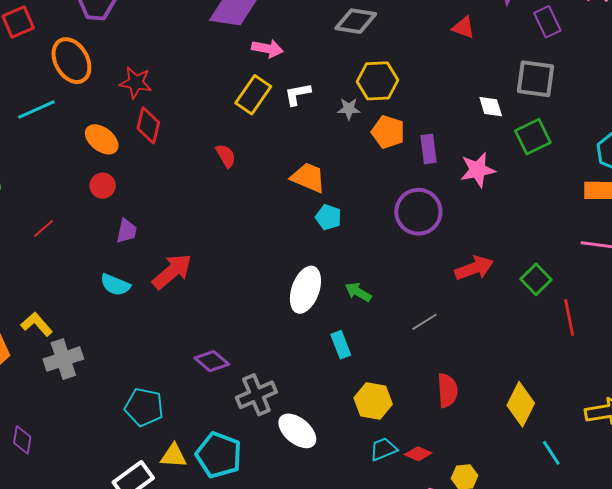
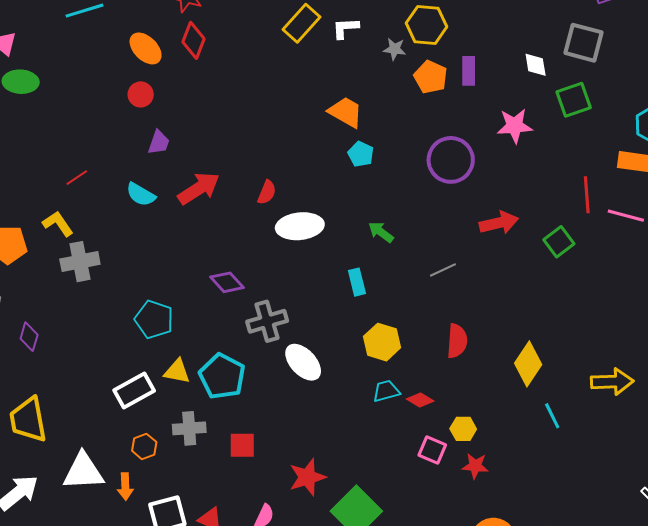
purple rectangle: (429, 149) -> (469, 71), moved
red semicircle: (226, 156) -> (267, 192), moved, turned 45
red line: (44, 228) -> (77, 178), moved
white ellipse: (305, 290) -> (300, 226), moved, turned 57
red line: (569, 317) -> (587, 195), moved

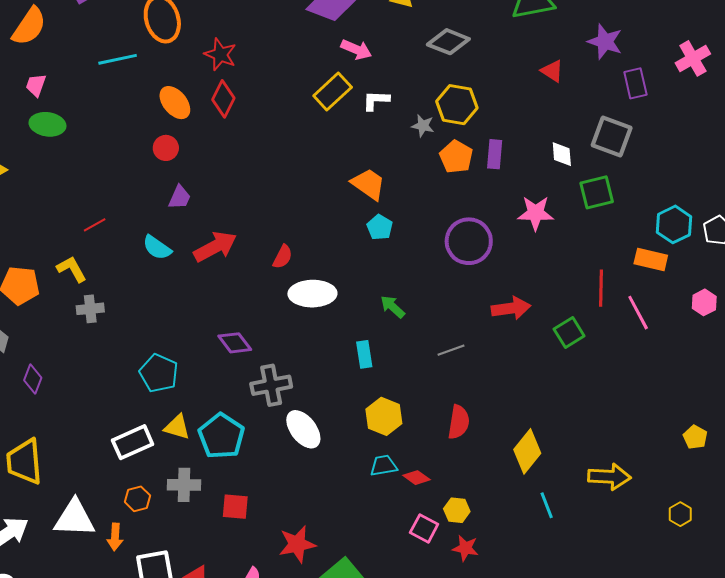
pink line: (626, 216) -> (638, 313), turned 42
gray cross: (80, 262) -> (90, 309), size x0.7

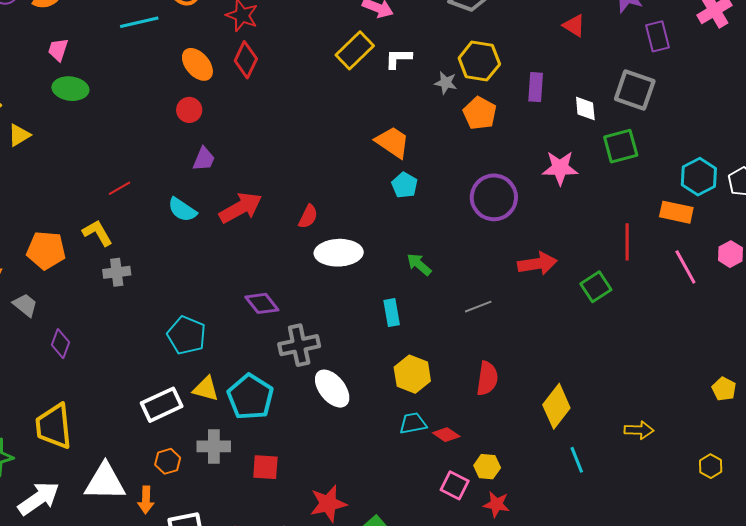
purple rectangle: (495, 154) -> (536, 87), moved
pink line: (638, 313) -> (685, 267), moved
yellow arrow: (609, 477) -> (639, 430), size x0.7

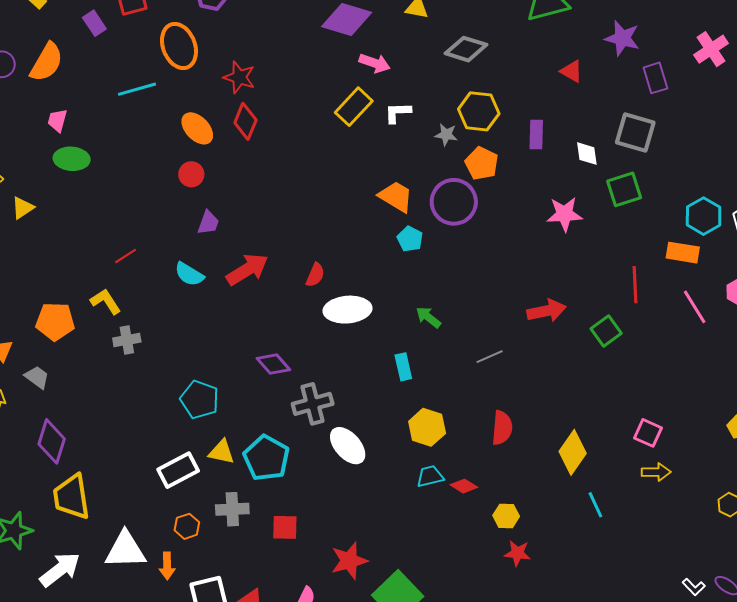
purple circle: (494, 197) -> (454, 202), moved
purple diamond: (61, 344) -> (52, 441), moved, size x1.5
pink square: (455, 485) -> (648, 433), moved

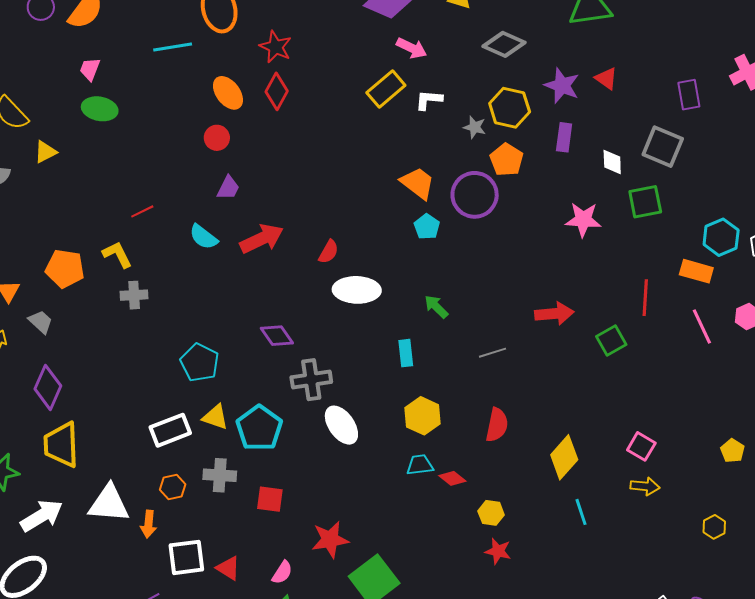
purple star: (622, 38) -> (562, 86), moved

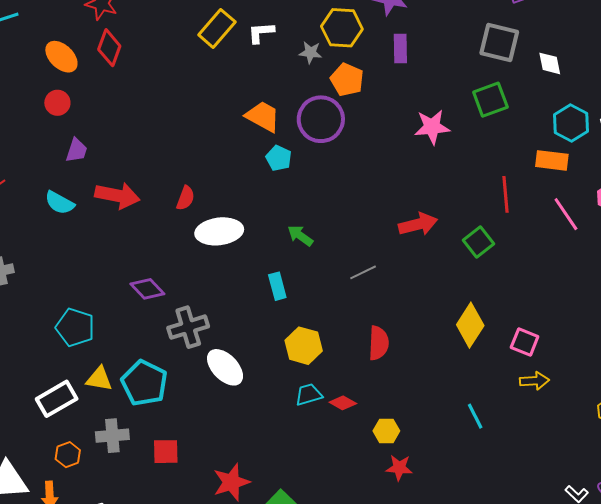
white diamond: (612, 162) -> (550, 63), moved
red arrow: (262, 239) -> (117, 196), turned 45
yellow diamond: (564, 457) -> (470, 325), moved

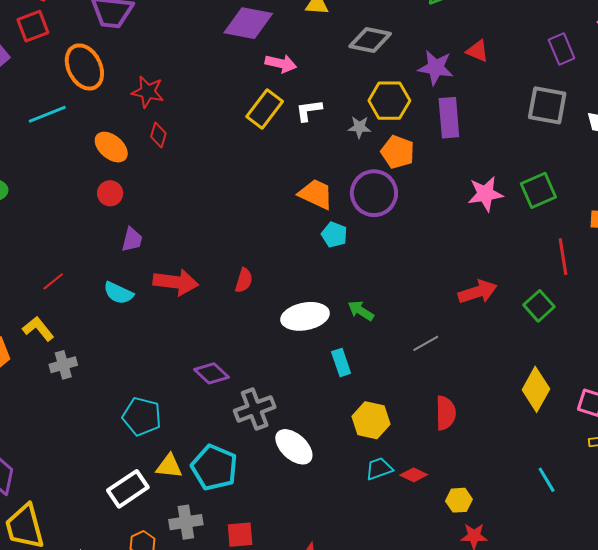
red diamond: (109, 48) -> (158, 135), size x0.7
purple rectangle: (400, 49) -> (449, 118), size x1.4
green square: (490, 100) -> (538, 190), moved
white ellipse: (219, 231) -> (305, 316), moved

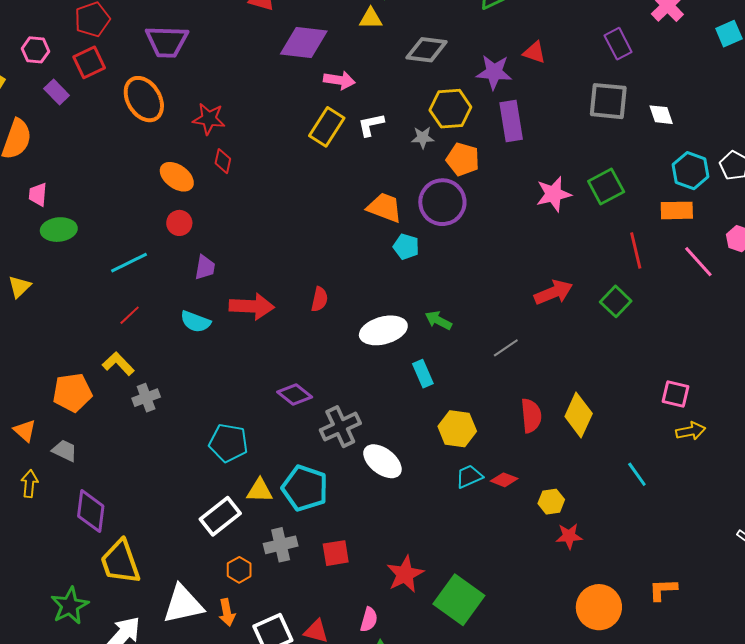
cyan line: (47, 114) -> (129, 263), moved
yellow diamond: (536, 389) -> (579, 415), moved

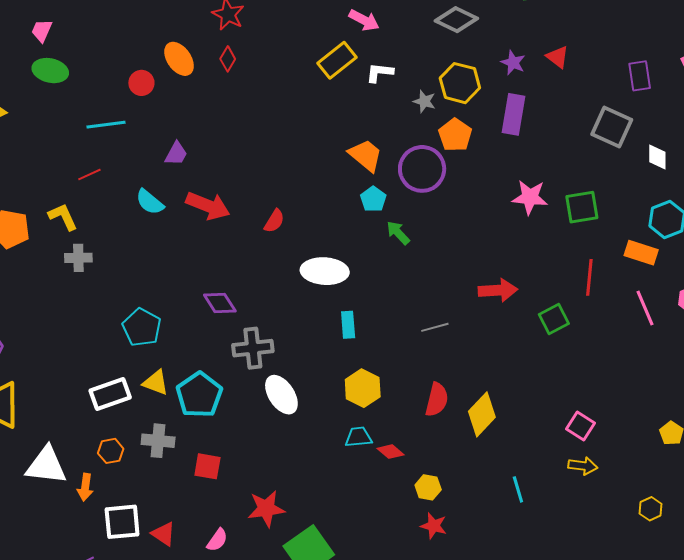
purple star: (494, 72) -> (513, 63), size x0.7
red circle: (179, 223) -> (141, 83), moved
green arrow: (438, 320) -> (398, 233), moved

